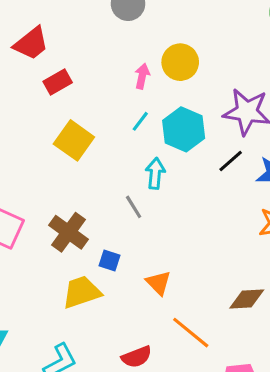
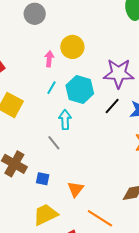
orange triangle: (158, 283) -> (76, 189), turned 30
yellow trapezoid: (82, 292) -> (45, 215), moved

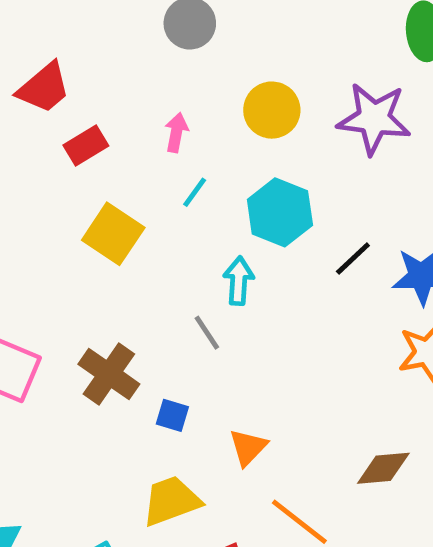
pink arrow: (49, 59) -> (176, 132), moved
purple star: (119, 73) -> (374, 119), moved
cyan line: (52, 88) -> (195, 192), moved

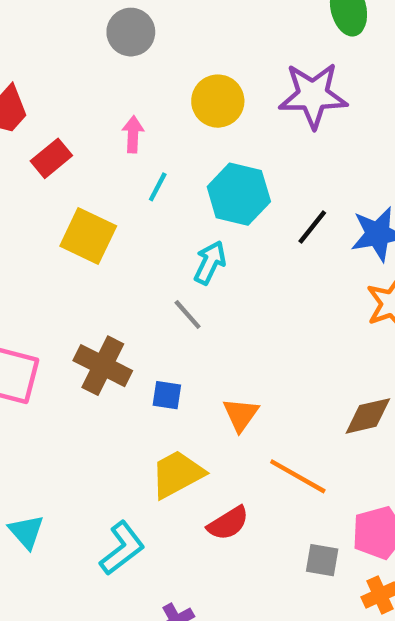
cyan arrow: (239, 281) -> (210, 263), turned 30

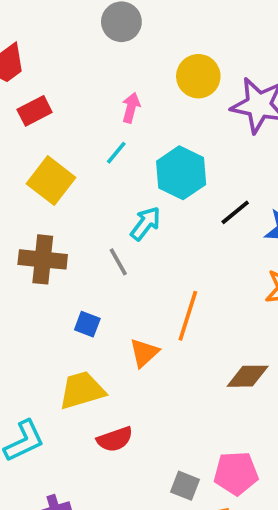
yellow circle: (218, 101) -> (198, 76), moved
pink arrow: (133, 134) -> (131, 108), moved
brown cross: (103, 366) -> (43, 259), moved, turned -33
orange line: (298, 476) -> (188, 316), moved, turned 66

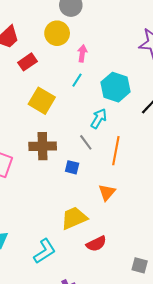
yellow circle: (198, 76) -> (57, 33), moved
orange line: (188, 316) -> (116, 151), moved
blue square: (87, 324) -> (72, 167), moved

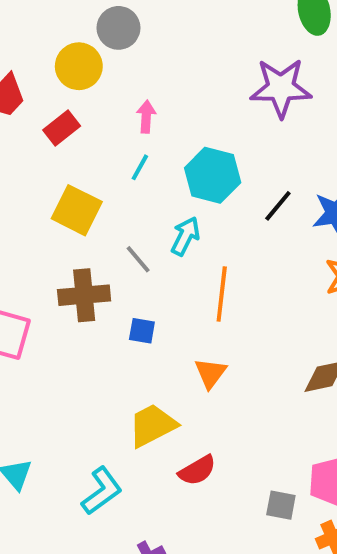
yellow circle: (57, 33) -> (79, 66), moved
red rectangle: (28, 62) -> (62, 128), moved
gray line: (86, 142) -> (138, 259), moved

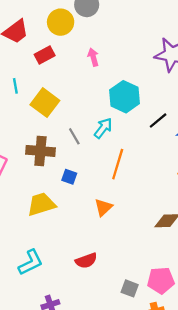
pink arrow: (146, 117) -> (93, 57), turned -30
cyan line: (140, 167) -> (15, 86), moved, turned -49
yellow trapezoid: (152, 425) -> (41, 204), moved

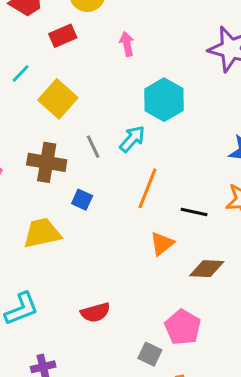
cyan line: (15, 86) -> (21, 73), turned 49
black line: (158, 120) -> (194, 212), moved, turned 48
orange triangle: (103, 207) -> (162, 244), moved
pink pentagon: (161, 280) -> (183, 327), moved, turned 30

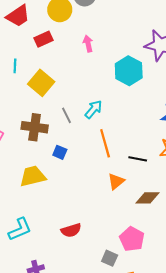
cyan line: (21, 73) -> (15, 66), turned -40
cyan hexagon: (164, 100) -> (129, 71), moved
orange line: (148, 188) -> (105, 143), turned -36

